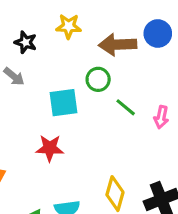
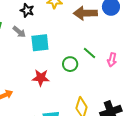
green circle: (98, 79) -> (70, 64), moved
cyan square: (64, 103) -> (40, 43), moved

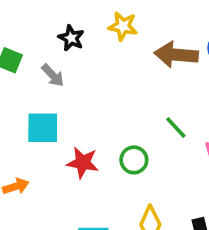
cyan square: (40, 43) -> (43, 128), moved
green circle: (70, 64) -> (134, 160), moved

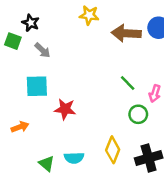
black star: (71, 38) -> (31, 23), moved
green circle: (134, 160) -> (138, 114), moved

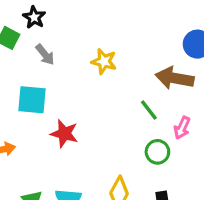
yellow star: (89, 15) -> (104, 61), moved
brown arrow: (126, 33) -> (175, 78), moved

